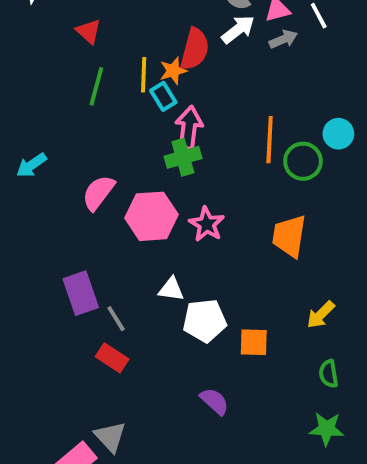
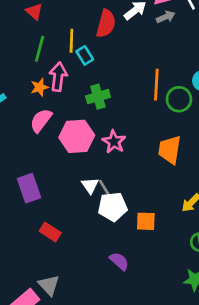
orange star: (173, 71) -> (40, 87), moved
pink arrow: (189, 128) -> (58, 77), moved
white triangle: (171, 289) -> (90, 186), turned 48
gray line: (116, 319) -> (105, 188), moved

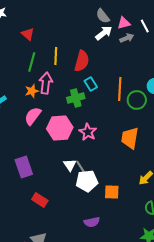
red semicircle: (106, 24) -> (82, 61), moved
cyan rectangle: (85, 55) -> (91, 84), moved
purple semicircle: (119, 261) -> (92, 222), turned 126

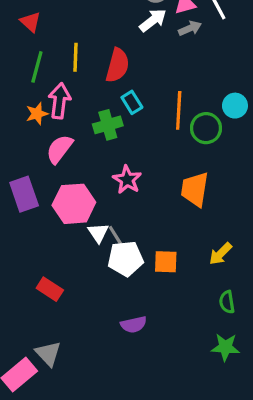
pink semicircle: (33, 116) -> (59, 149), moved
pink hexagon: (60, 128) -> (74, 204), moved
purple rectangle: (24, 167) -> (24, 194), moved
orange square: (112, 192) -> (166, 262), moved

